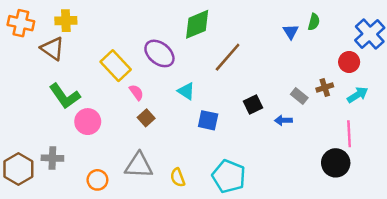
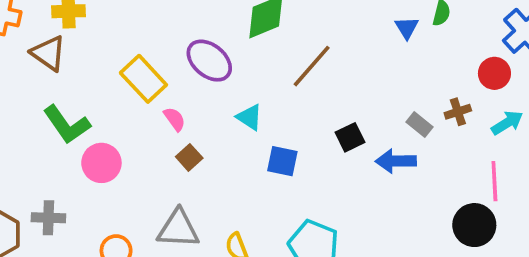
blue arrow: (283, 120) -> (396, 161), size x1.5

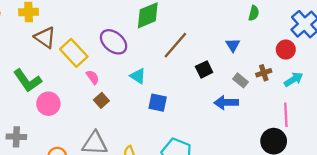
blue triangle: (407, 28) -> (233, 45), moved
brown triangle: (48, 53) -> (45, 37), moved
black square: (350, 137) -> (204, 69), moved

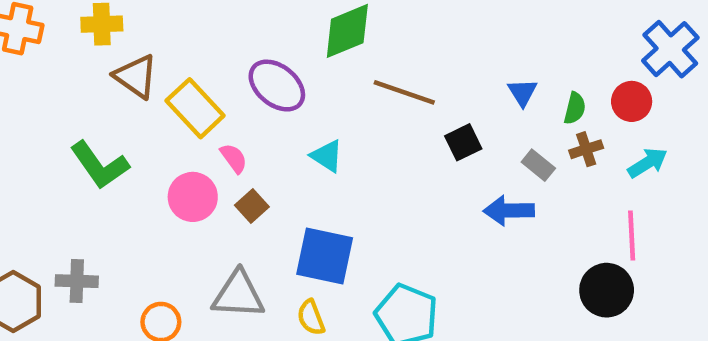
green semicircle: (254, 13) -> (575, 108), moved
brown line: (175, 45) -> (404, 92), turned 68
blue square: (158, 103) -> (325, 256), moved, size x1.5
pink circle: (48, 104) -> (193, 197), moved

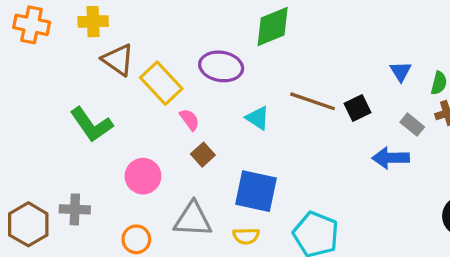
purple ellipse: (277, 86) -> (221, 66), turned -30
brown line: (404, 92) -> (313, 101), moved
pink circle: (193, 197) -> (143, 176), moved
yellow semicircle: (311, 317) -> (246, 236), turned -70

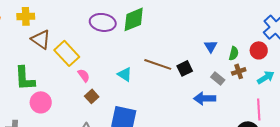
purple ellipse: (221, 66) -> (103, 22), moved
green L-shape: (91, 125) -> (25, 78), turned 32
pink circle: (143, 176) -> (41, 102), moved

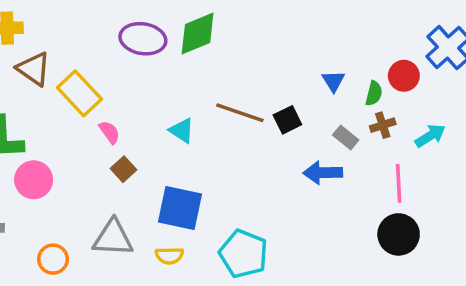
red circle: (259, 50) -> (404, 76), moved
pink line: (259, 109) -> (399, 183), moved

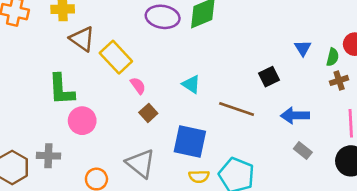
brown line: (240, 113) -> (237, 109), moved
gray rectangle: (346, 137) -> (303, 151), moved
gray triangle: (113, 238) -> (141, 163), turned 36
yellow semicircle: (169, 256) -> (199, 176), moved

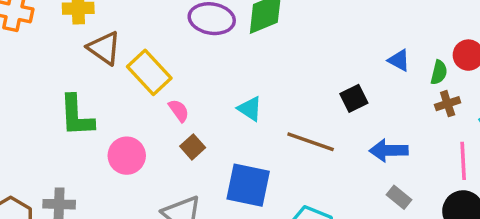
blue triangle: (303, 48) -> (399, 60), turned -30
pink circle: (82, 121) -> (127, 156), moved

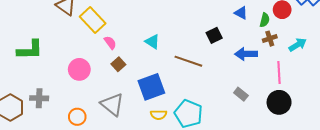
green L-shape: (76, 116) -> (30, 50), moved, turned -88
blue arrow: (389, 150) -> (246, 54), moved
blue square: (248, 185) -> (151, 87), turned -32

